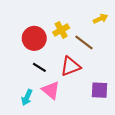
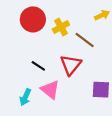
red circle: (34, 38) -> (33, 19), moved
red triangle: (70, 66) -> (71, 65), turned -30

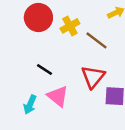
red triangle: (71, 65) -> (93, 77), moved

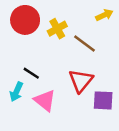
cyan arrow: (30, 105) -> (16, 92), moved

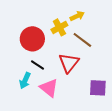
yellow arrow: (104, 15) -> (77, 16), moved
red circle: (25, 20) -> (32, 39), moved
red triangle: (81, 81) -> (69, 63), moved

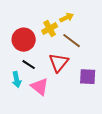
cyan arrow: (25, 81) -> (17, 80), turned -35
purple square: (98, 88) -> (88, 77), moved

